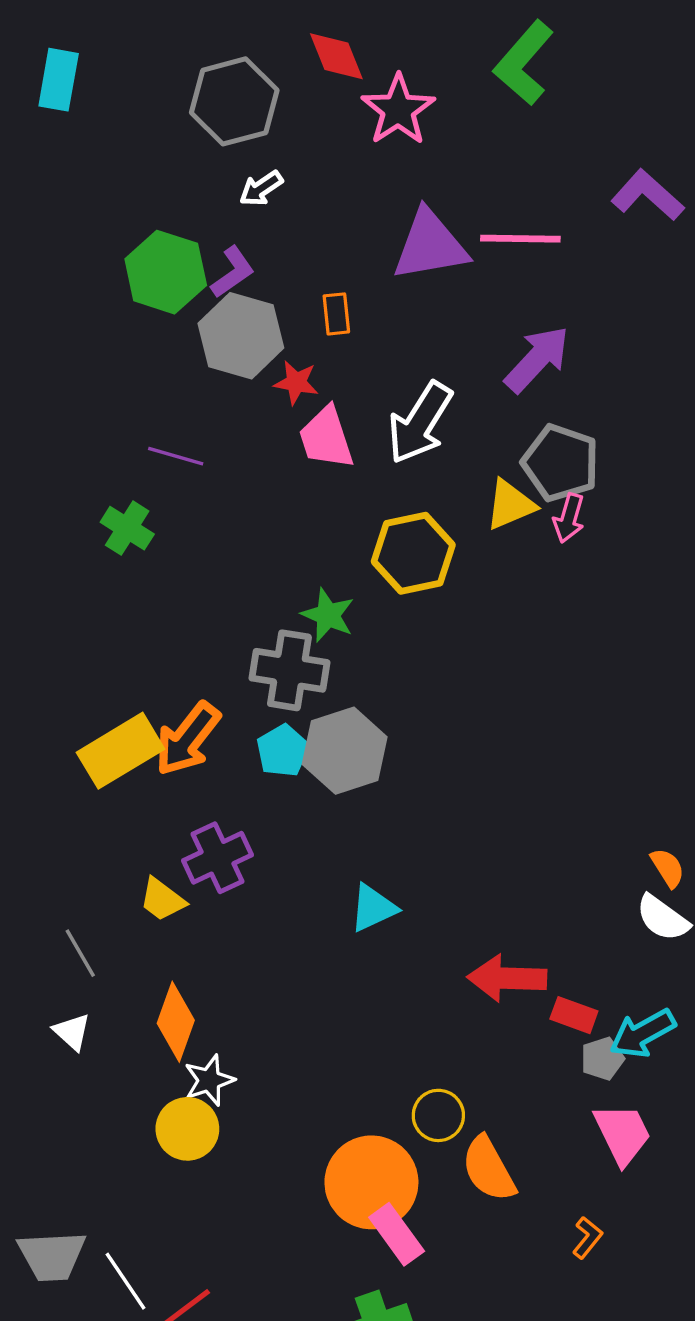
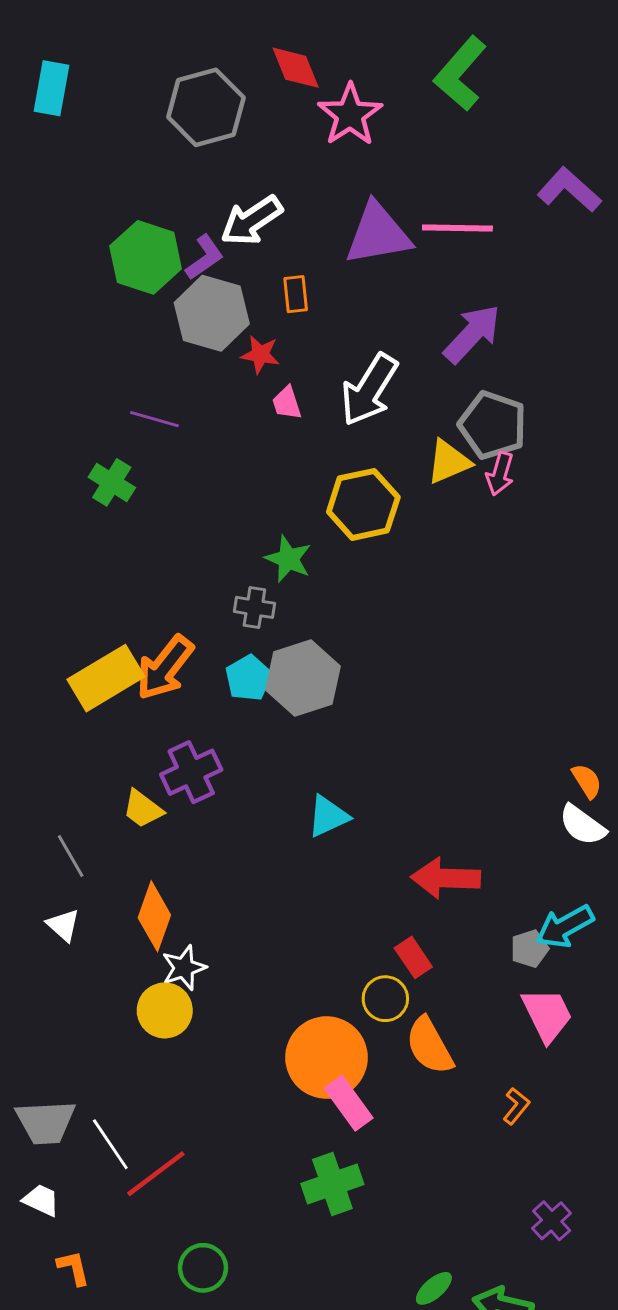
white arrow: (261, 188) -> (252, 221), moved, size x1.6
pink trapezoid: (326, 438) -> (287, 403), size x0.6
gray cross: (289, 670) -> (254, 607), size x0.6
red rectangle: (574, 1015) -> (413, 957), moved, turned 36

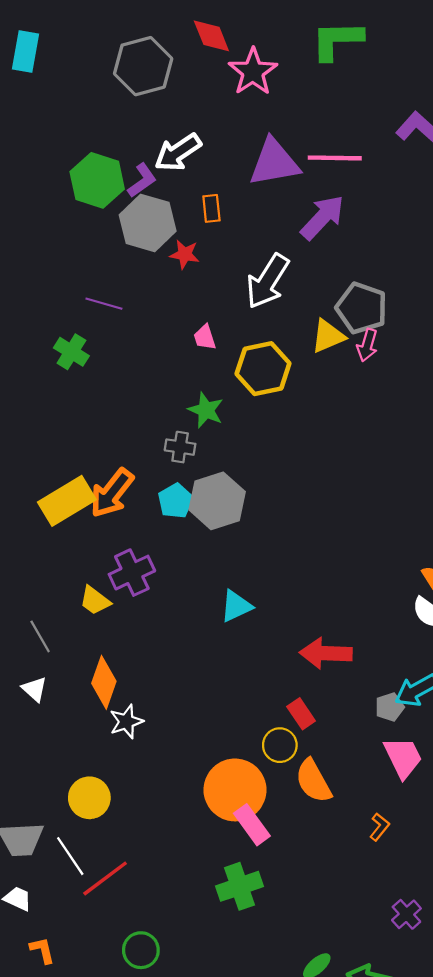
green L-shape: (460, 74) -> (337, 40), turned 48
purple arrow: (472, 334) -> (322, 217), moved
pink trapezoid: (287, 403) -> (205, 337), moved
yellow circle: (165, 1010) -> (89, 798), moved

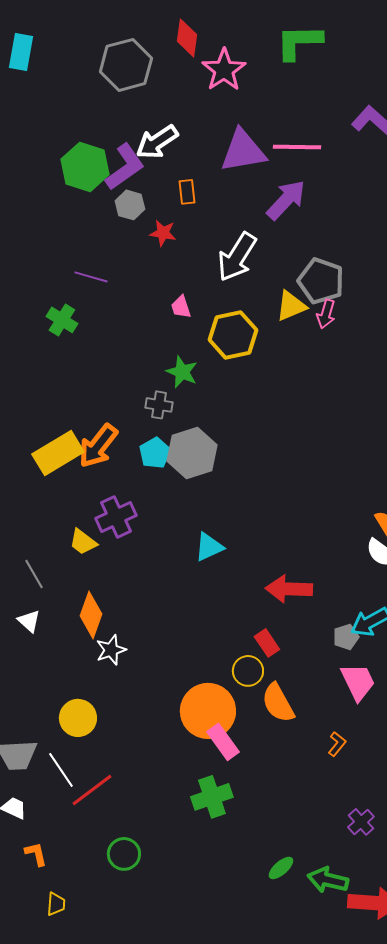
red diamond: (211, 36) -> (187, 38), turned 30
purple L-shape: (142, 180) -> (125, 167), size x1.5
gray hexagon: (148, 223) -> (130, 205), size x0.6

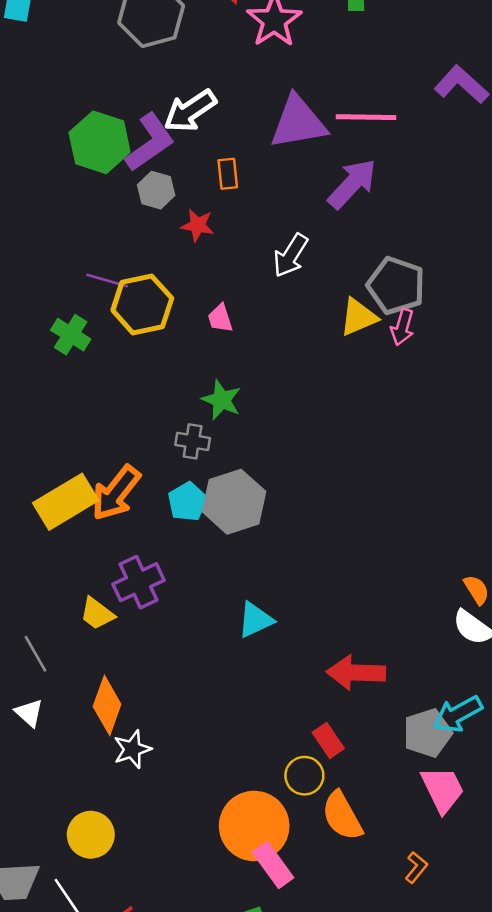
white arrow: (237, 257) -> (291, 255), size x0.7
yellow hexagon: (233, 335) -> (142, 304), moved
gray pentagon: (346, 637) -> (428, 733), size x1.5

